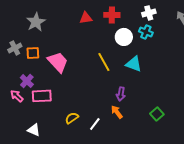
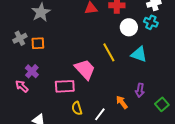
pink trapezoid: (58, 62) -> (85, 69), moved
purple arrow: (121, 94) -> (140, 90), moved
pink rectangle: (42, 96) -> (65, 86), moved
yellow semicircle: (72, 118) -> (77, 108), turned -72

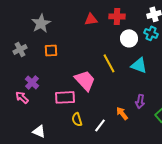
orange square: (38, 43) -> (51, 50), moved

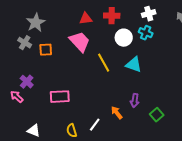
gray cross: (20, 49) -> (25, 43), moved, turned -32
pink trapezoid: (85, 80) -> (80, 42), moved
yellow semicircle: (77, 119) -> (72, 131), moved

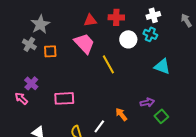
cyan triangle: (134, 65) -> (162, 66), moved
purple arrow: (135, 101) -> (147, 102), moved, turned -112

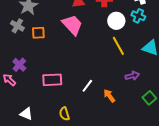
yellow line: (108, 64) -> (118, 46), moved
purple arrow: (147, 102) -> (132, 76), moved
white line: (99, 126) -> (87, 86), moved

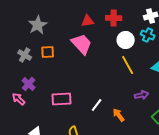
gray cross: (17, 26) -> (25, 55), moved

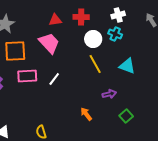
orange square: (48, 52) -> (15, 51), size x1.6
pink rectangle: (62, 99) -> (27, 76), moved
white line: (97, 105) -> (54, 79), moved

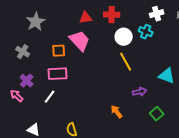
white cross: (118, 15) -> (157, 14), moved
orange square: (15, 51) -> (59, 51), moved, size x0.6
cyan triangle: (127, 66) -> (167, 76), moved
white line: (54, 79) -> (50, 97), moved

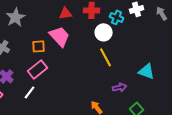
cyan cross: (146, 32) -> (117, 17), moved
pink rectangle: (58, 74) -> (38, 69), turned -36

